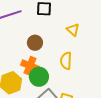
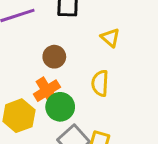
orange cross: (30, 66) -> (47, 91), turned 36

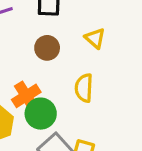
brown circle: (54, 57) -> (47, 48), moved

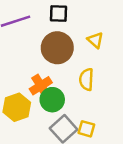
brown circle: (47, 48) -> (57, 48), size x1.6

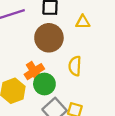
yellow triangle: (95, 40) -> (83, 22), moved, turned -42

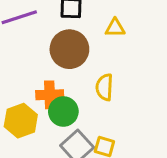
orange cross: (34, 72) -> (50, 95), turned 30

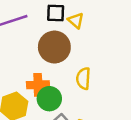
yellow triangle: (115, 28) -> (76, 21), moved, turned 42

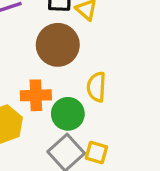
green circle: (49, 99) -> (68, 114), moved

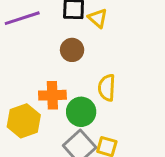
brown circle: (58, 45) -> (72, 50), size x0.6

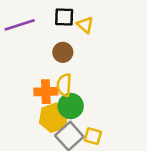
yellow semicircle: (107, 88) -> (64, 85), moved
yellow hexagon: (24, 121) -> (54, 118), moved

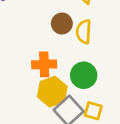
yellow semicircle: (64, 85) -> (84, 32), moved
green circle: (71, 106) -> (84, 75), moved

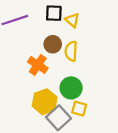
orange cross: (44, 64) -> (38, 65), moved, turned 36
yellow square: (93, 111) -> (79, 109), moved

